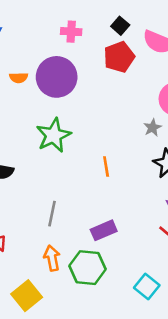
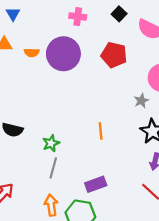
red pentagon: (119, 57) -> (114, 55), moved, turned 30
green star: (54, 135) -> (51, 143), moved, size x0.6

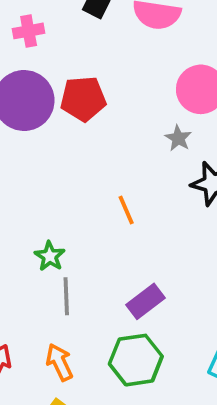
red pentagon: (114, 55) -> (83, 99), moved
orange arrow: (51, 205) -> (59, 362), moved

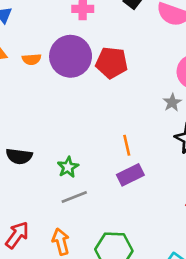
gray line: (66, 296) -> (74, 197), turned 60
purple rectangle: (146, 301) -> (130, 175), moved

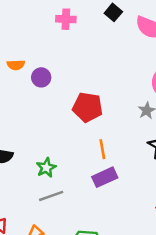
purple circle: (71, 56) -> (41, 77), moved, size x0.5
red pentagon: (112, 63) -> (88, 107), moved

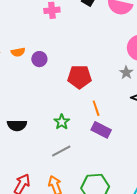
green star: (46, 168) -> (62, 122), moved
purple rectangle: (105, 177) -> (101, 130), turned 60

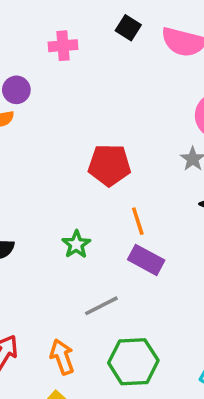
purple circle: (39, 59) -> (16, 90), moved
gray line: (61, 151) -> (101, 306), moved

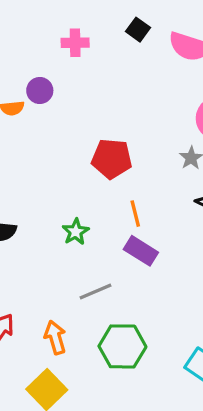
purple circle: (16, 90) -> (40, 90), moved

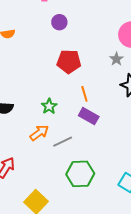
purple circle: (40, 90) -> (59, 22), moved
orange arrow: (55, 337) -> (39, 133), moved, turned 72

